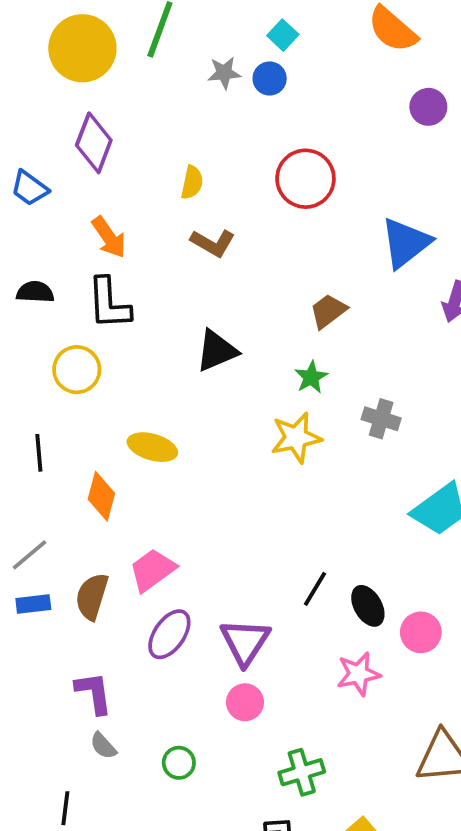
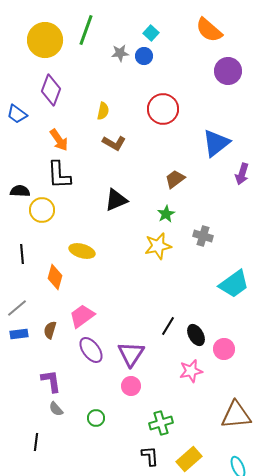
purple circle: (428, 107) -> (228, 71), size x1.4
black semicircle: (35, 292) -> (20, 191), moved
brown semicircle: (92, 596) -> (50, 330), size x0.7
purple ellipse: (169, 634) -> (91, 350), turned -72

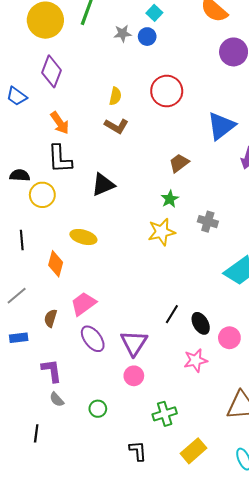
yellow semicircle: (103, 111) -> (115, 96), moved
black triangle: (116, 200) -> (103, 185), moved
blue rectangle: (19, 334) -> (19, 338), moved
black L-shape: (150, 456) -> (138, 451), moved

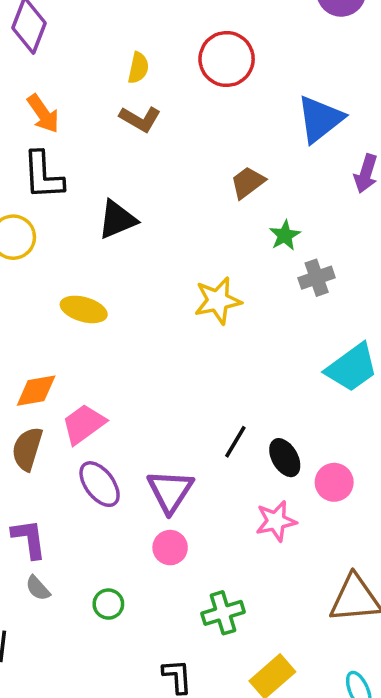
green star: (170, 199) -> (285, 235), moved
gray cross: (208, 222) -> (317, 278), moved, turned -36
orange diamond: (56, 264) -> (36, 391), moved, turned 65
brown semicircle: (51, 318) -> (27, 449), size x1.4

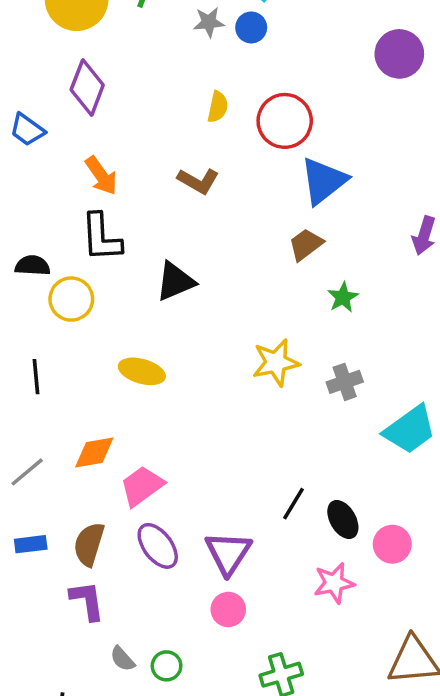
yellow semicircle: (138, 68) -> (218, 107), moved
blue triangle: (320, 119) -> (323, 181), moved
gray cross: (317, 278) -> (345, 382), moved
brown semicircle: (27, 449) -> (89, 544), moved
gray semicircle: (38, 588) -> (122, 659), moved

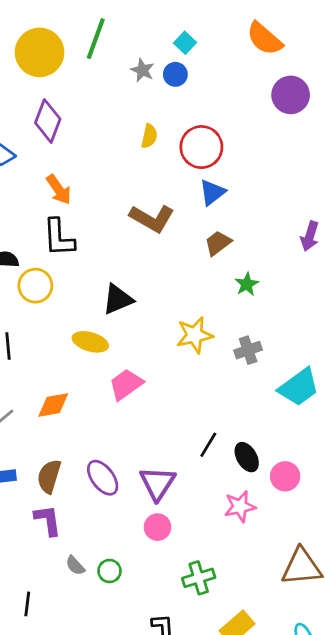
gray star: (209, 22) -> (142, 70), turned 30
brown L-shape: (198, 181) -> (152, 218), moved, size x1.4
blue triangle: (323, 181) -> (212, 192), moved, size x0.7
black triangle: (175, 281) -> (118, 299), moved
pink trapezoid: (142, 486) -> (126, 384), moved

